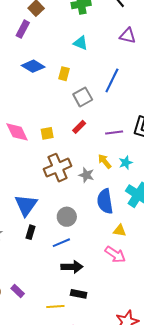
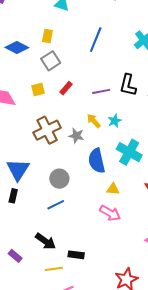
blue diamond: (33, 66) -> (17, 47), moved
gray square: (83, 97) -> (51, 61), moved
yellow square: (47, 133) -> (38, 90), moved
black rectangle: (31, 232) -> (13, 196), moved
black arrow: (72, 267) -> (45, 241), moved, turned 40

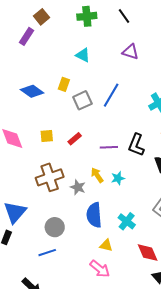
gray square: (51, 61) -> (82, 100), moved
cyan cross: (129, 152) -> (127, 221), moved, size x0.7

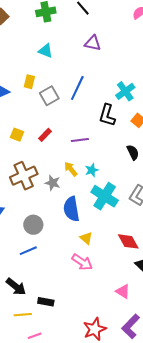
yellow square: (47, 136) -> (17, 135), turned 32
black L-shape: (136, 145) -> (107, 115), moved
cyan cross: (127, 221) -> (105, 196), moved, size x1.5
yellow triangle: (106, 245) -> (86, 238), turned 32

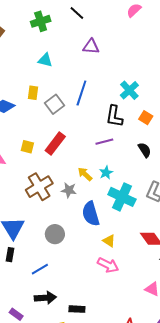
red rectangle: (45, 135) -> (55, 143), size x1.6
purple line: (80, 140) -> (104, 142), moved
blue line: (28, 251) -> (40, 269), moved
black arrow: (16, 287) -> (45, 298), turned -35

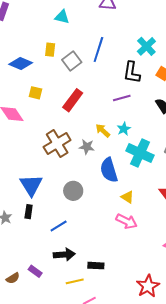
yellow square: (27, 147) -> (35, 93), moved

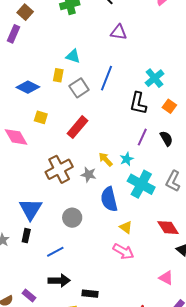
cyan triangle: (62, 17) -> (73, 56), moved
purple line: (122, 98) -> (142, 137), moved, turned -54

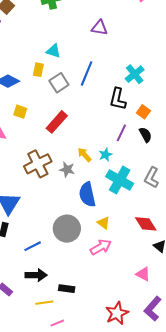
orange square: (169, 106) -> (143, 112), moved
gray circle: (72, 218) -> (67, 229), moved, size x1.4
pink arrow: (123, 251) -> (101, 247), turned -60

